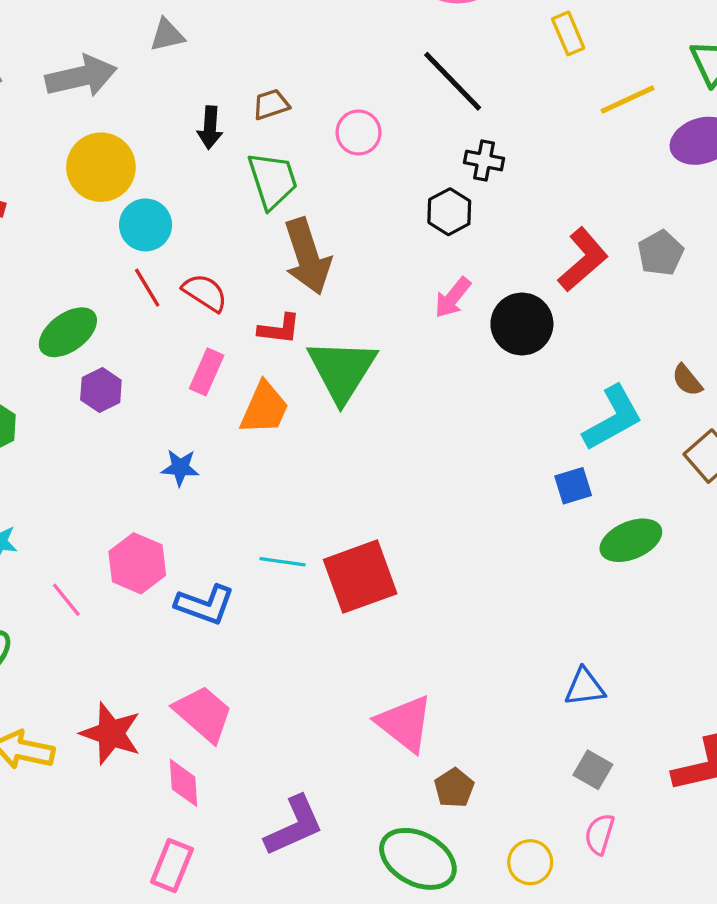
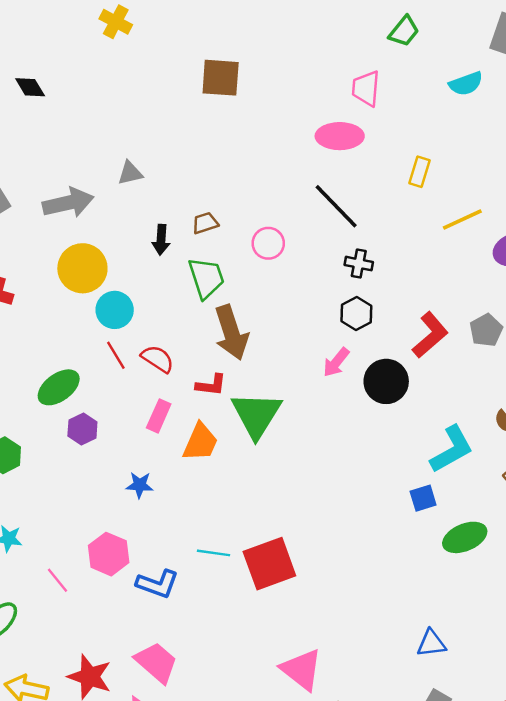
yellow rectangle: (568, 33) -> (419, 172), turned 40
black hexagon: (449, 212) -> (356, 314), moved

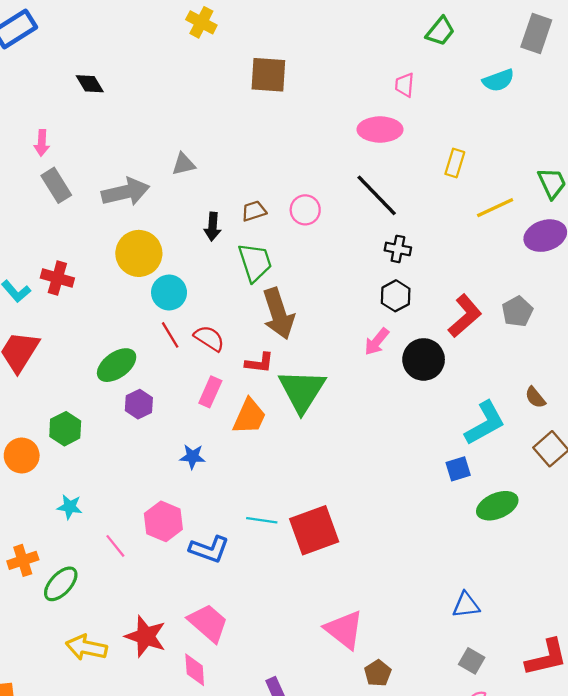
yellow cross: (116, 22) -> (201, 22), moved
pink trapezoid: (366, 88) -> (405, 85), size x0.7
pink circle: (268, 243) -> (305, 210), moved

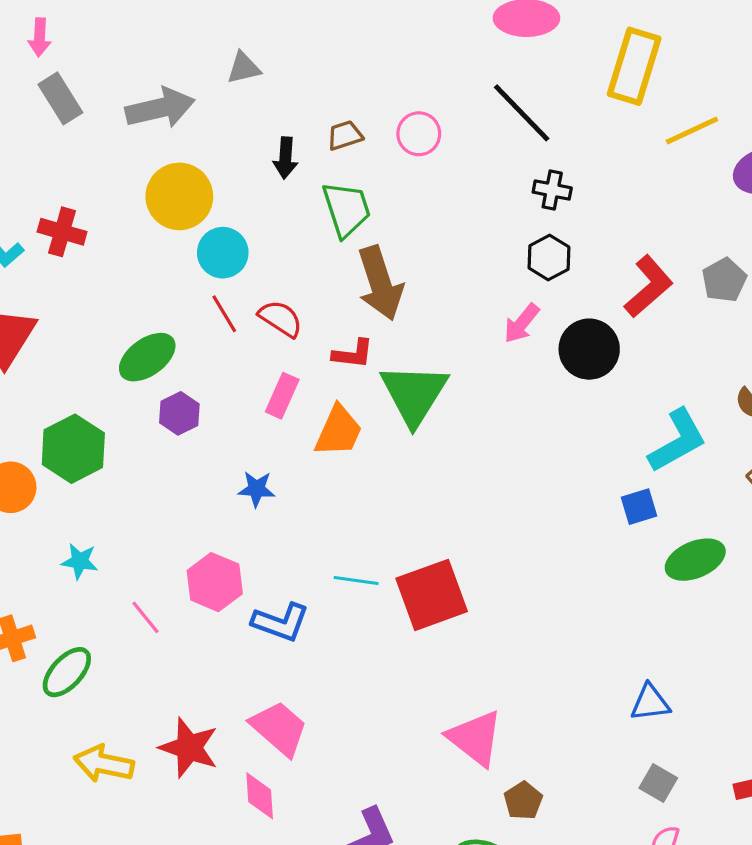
yellow rectangle: (455, 163) -> (634, 66), size x1.8
green hexagon: (65, 429) -> (73, 449), size x1.4

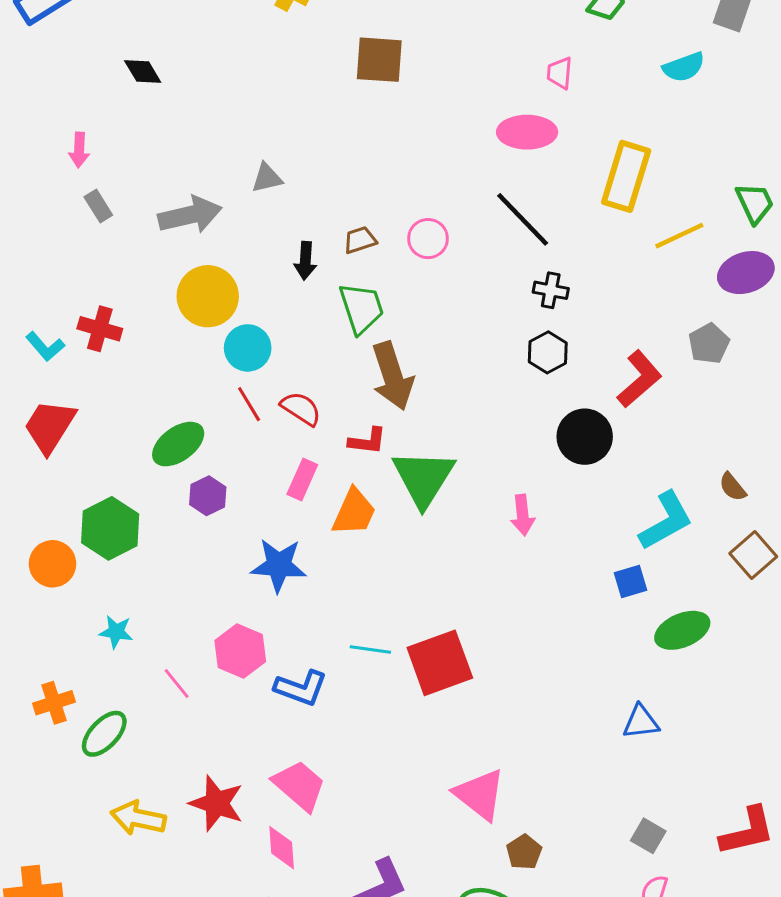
gray rectangle: (60, 98) -> (98, 206), size x0.7
gray pentagon: (724, 280) -> (709, 344), moved
pink arrow: (522, 323) -> (523, 515), moved, turned -45
blue star: (256, 489) -> (279, 565), size x1.6
blue triangle: (650, 703) -> (641, 722), moved

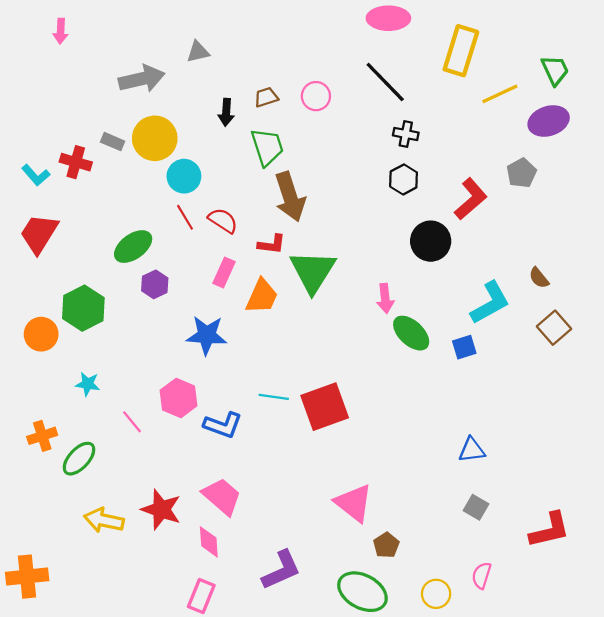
gray rectangle: (98, 206) -> (113, 142), moved, turned -35
green ellipse: (682, 630) -> (411, 333), moved, turned 66
gray square: (648, 836) -> (476, 507), moved

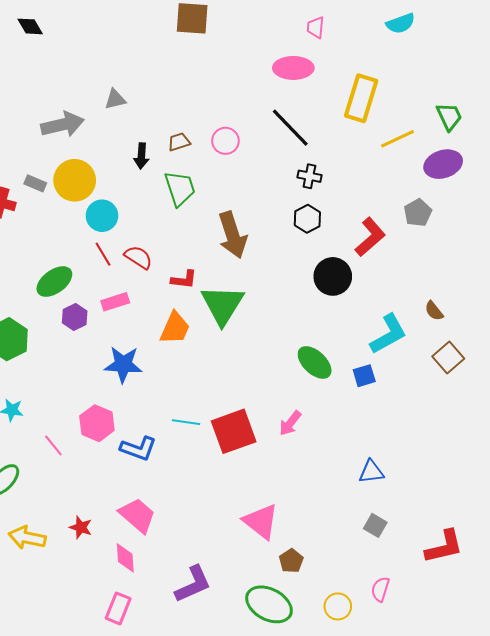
brown arrow: (290, 197) -> (233, 235), moved
pink rectangle: (224, 272) -> (115, 302), moved, turned 48
pink arrow: (385, 298) -> (290, 423), moved, turned 44
red star: (161, 509) -> (81, 527), size x0.6

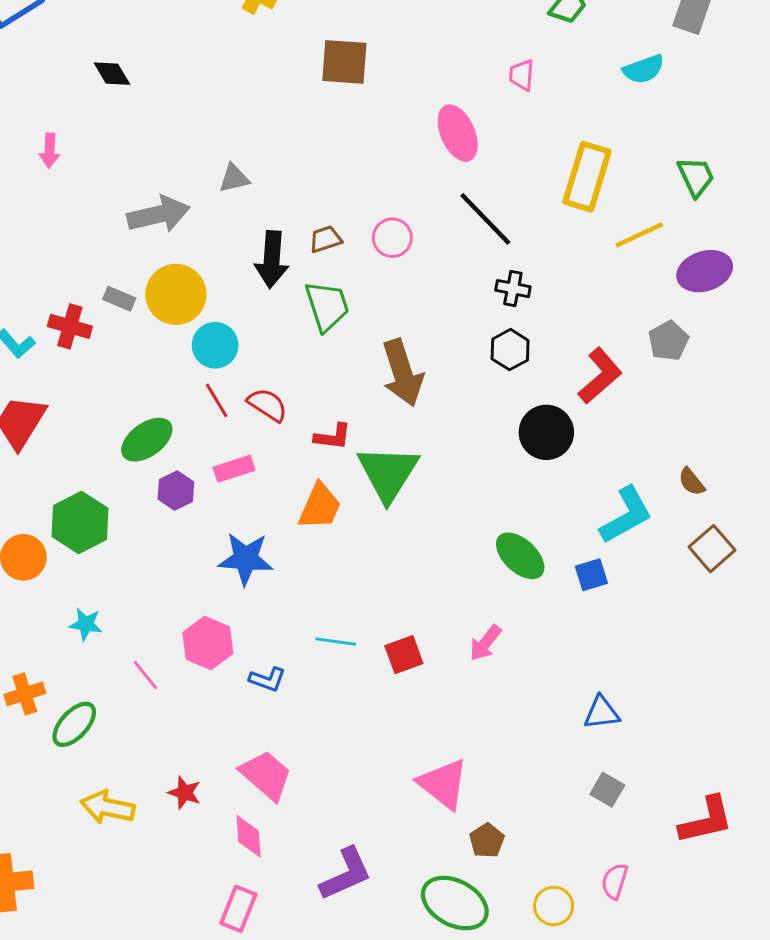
pink ellipse: (293, 68) -> (458, 133), moved, turned 66
green trapezoid: (449, 117) -> (696, 177), moved
black arrow: (141, 156) -> (272, 260), size x1.5
red square: (234, 431) -> (404, 655), size x0.6
blue L-shape: (138, 449) -> (267, 679), size x0.7

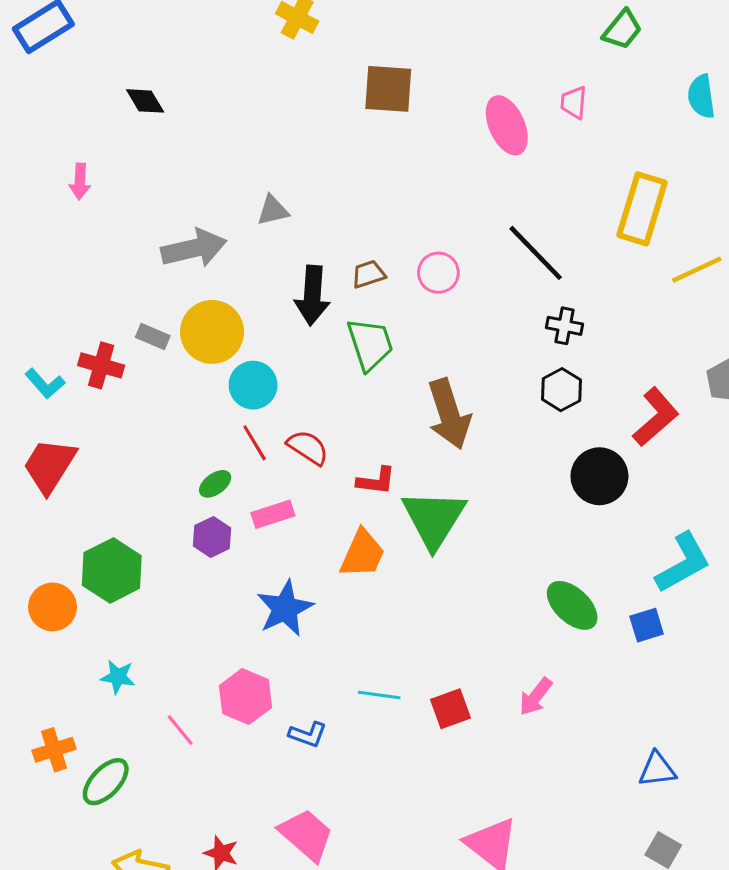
cyan semicircle: (644, 69) -> (701, 96), turned 102
pink ellipse: (458, 133) -> (507, 125), moved
green ellipse: (147, 440) -> (215, 484), moved, size x0.6
blue star: (246, 559) -> (285, 608), turned -30

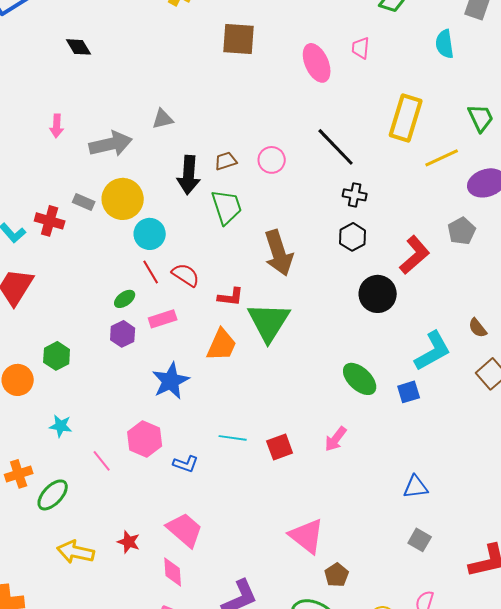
pink arrow: (80, 182) -> (57, 126), moved
green hexagon: (112, 570) -> (57, 356), size x0.7

